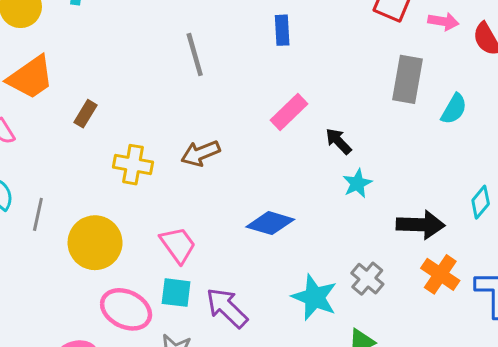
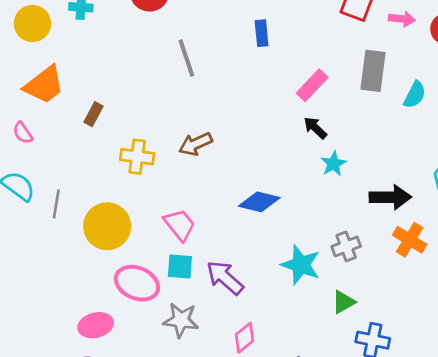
pink rectangle: (289, 112) -> (312, 85), moved
gray cross: (367, 279) -> (346, 246), turned 32

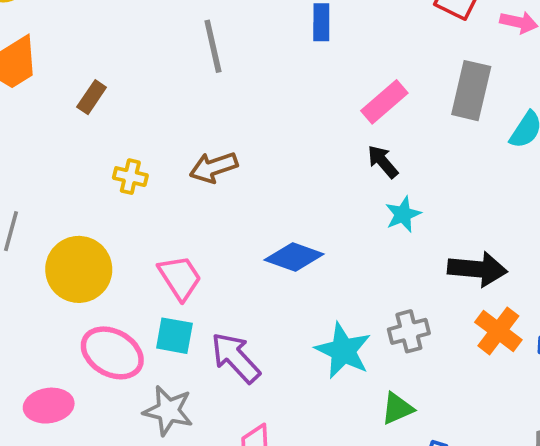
brown rectangle: (94, 114) -> (92, 97), moved
yellow cross: (137, 157) -> (130, 177), size x0.7

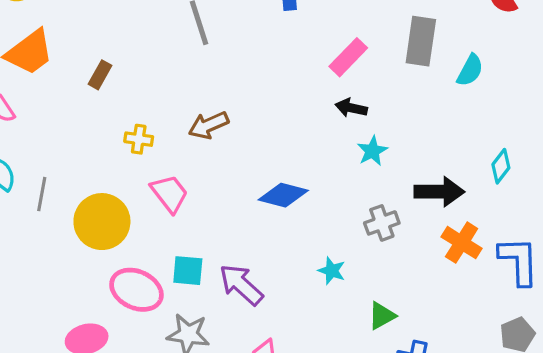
black arrow: (383, 162) -> (351, 108), turned -32
pink trapezoid: (180, 278) -> (170, 194), moved
gray cross: (409, 331) -> (382, 223), moved
cyan star: (343, 351) -> (332, 271), size x0.6

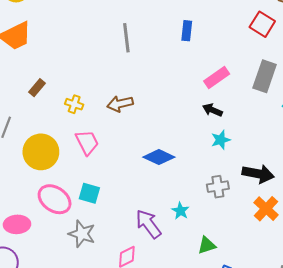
brown rectangle: (100, 75) -> (37, 88), moved
purple arrow: (241, 285) -> (148, 224), moved

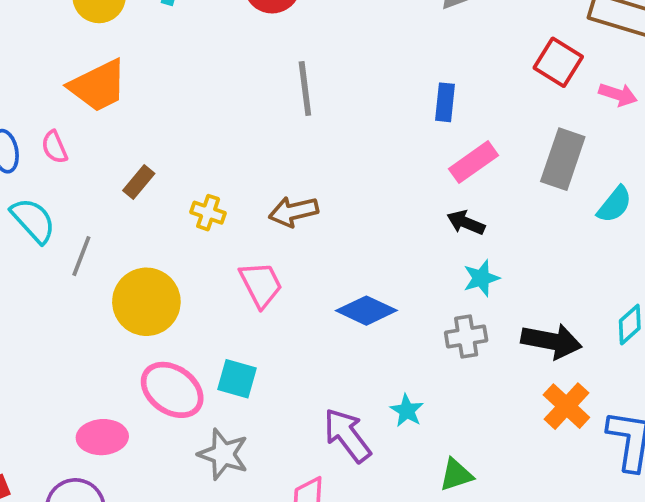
blue rectangle: (187, 31) -> (445, 102), moved
pink trapezoid: (87, 142) -> (261, 285), moved
gray cross: (218, 187) -> (466, 337), moved

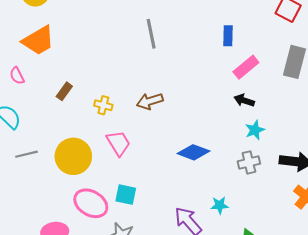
gray line: (81, 256) -> (27, 154), moved, turned 60
pink trapezoid: (261, 285) -> (118, 143), moved
cyan star: (407, 411) -> (220, 205), turned -30

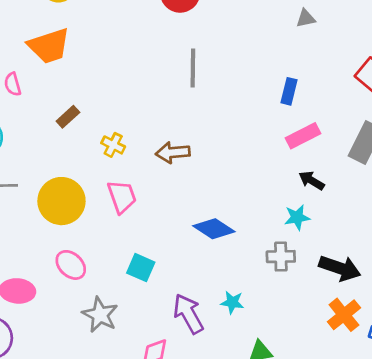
black arrow: (244, 100) -> (312, 181), moved
cyan square: (126, 195) -> (141, 268), moved
pink ellipse: (91, 203) -> (71, 265), size x0.7

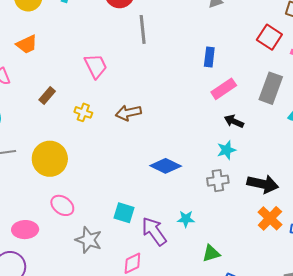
orange trapezoid: (49, 46) -> (27, 44), size x0.7
gray line: (193, 68) -> (143, 29), moved
pink trapezoid: (122, 197) -> (96, 66), moved
cyan square: (141, 268) -> (124, 213), moved

